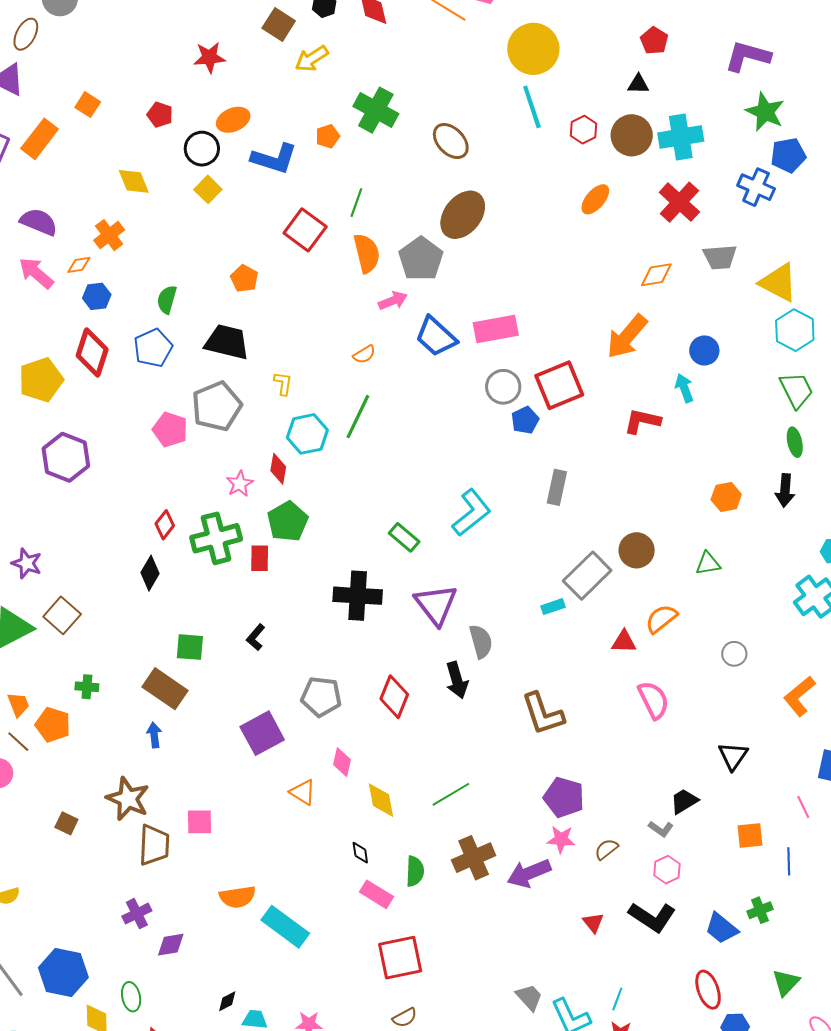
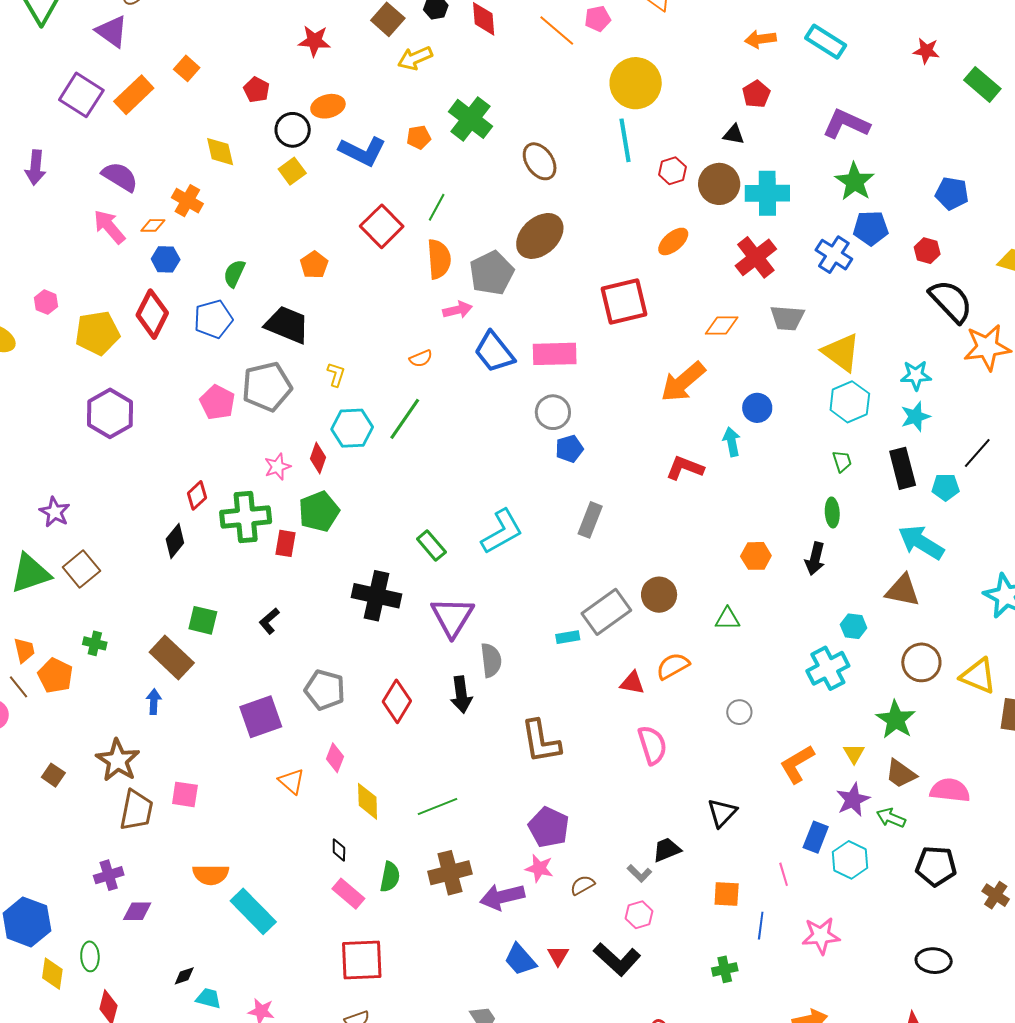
orange cross: (109, 235) -> (187, 201), turned -32
red square: (559, 385) -> (624, 302), moved
green trapezoid: (796, 390) -> (842, 461), size x0.6
blue trapezoid: (721, 928) -> (520, 960), moved

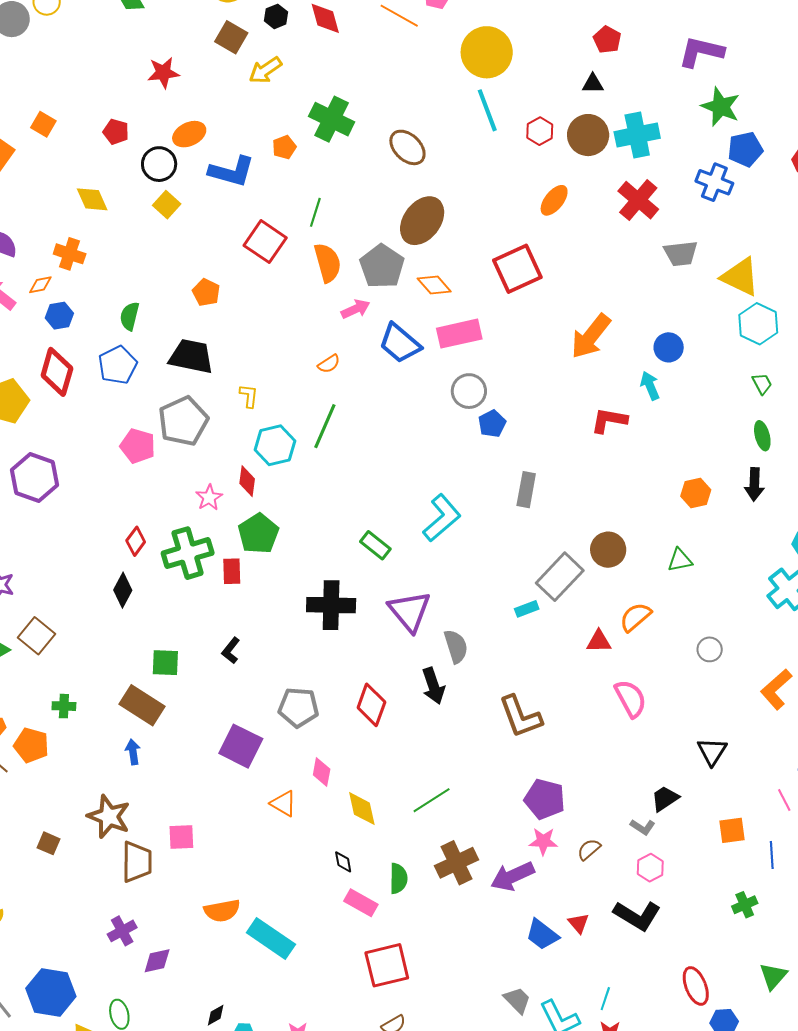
orange diamond: (722, 325) -> (434, 285), moved, turned 60
purple square: (261, 717) -> (241, 746), turned -33

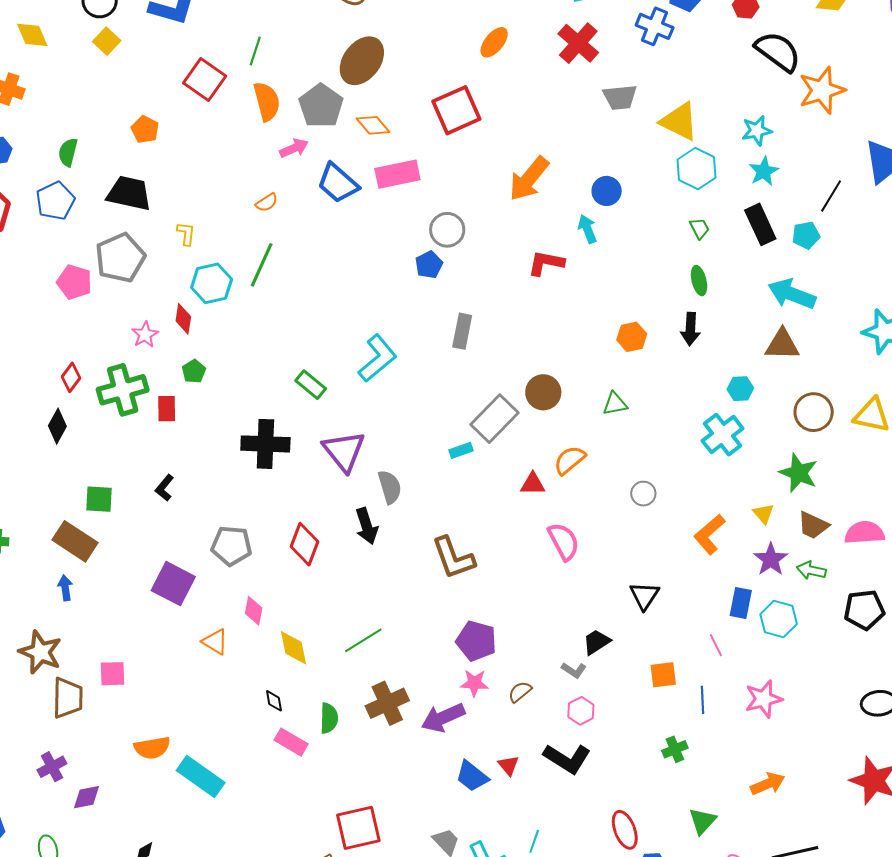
gray circle: (469, 391) -> (447, 230), moved
green pentagon: (258, 534) -> (194, 371), size x0.6
red square: (387, 965) -> (358, 828), moved

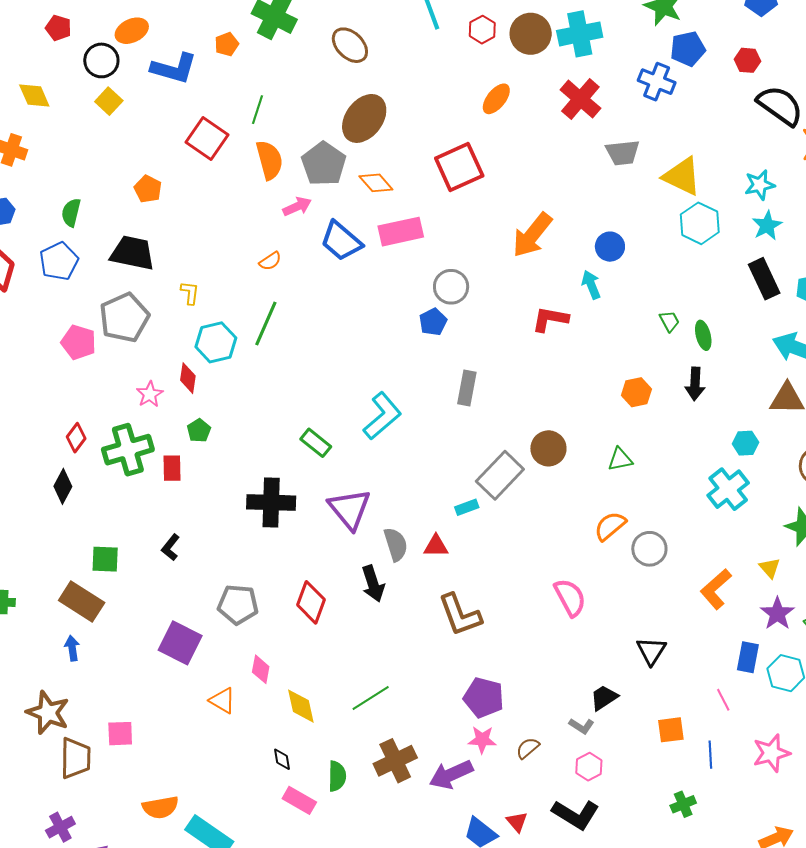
green trapezoid: (699, 228) -> (669, 321), moved
orange semicircle: (570, 460) -> (610, 526), moved
red triangle: (533, 484) -> (436, 546), moved
gray circle: (643, 494) -> (649, 549), size x1.4

